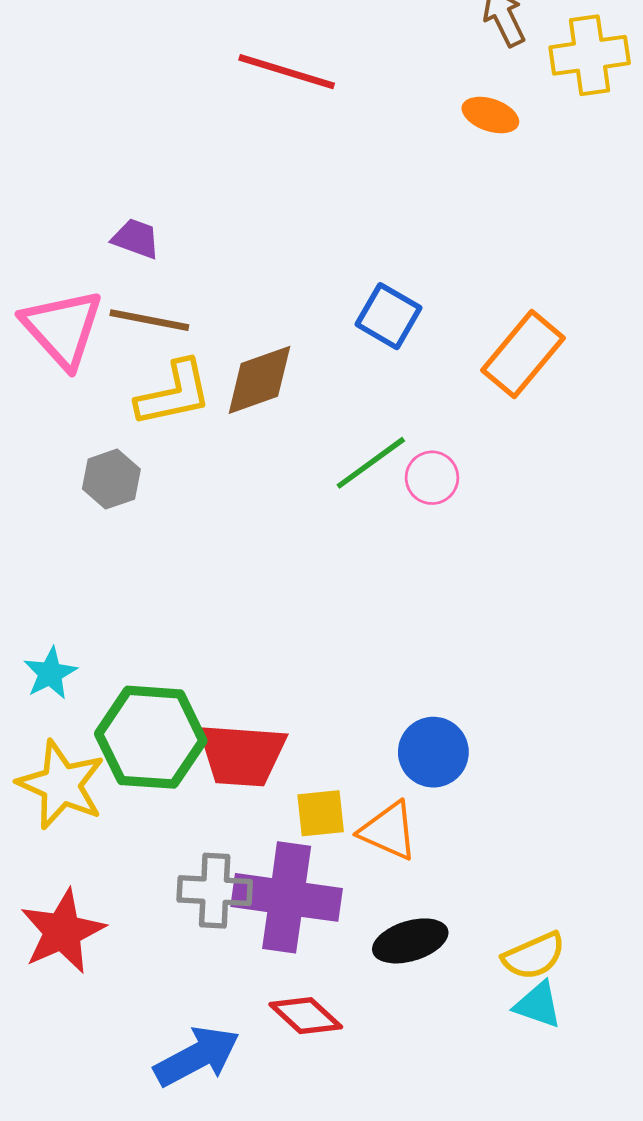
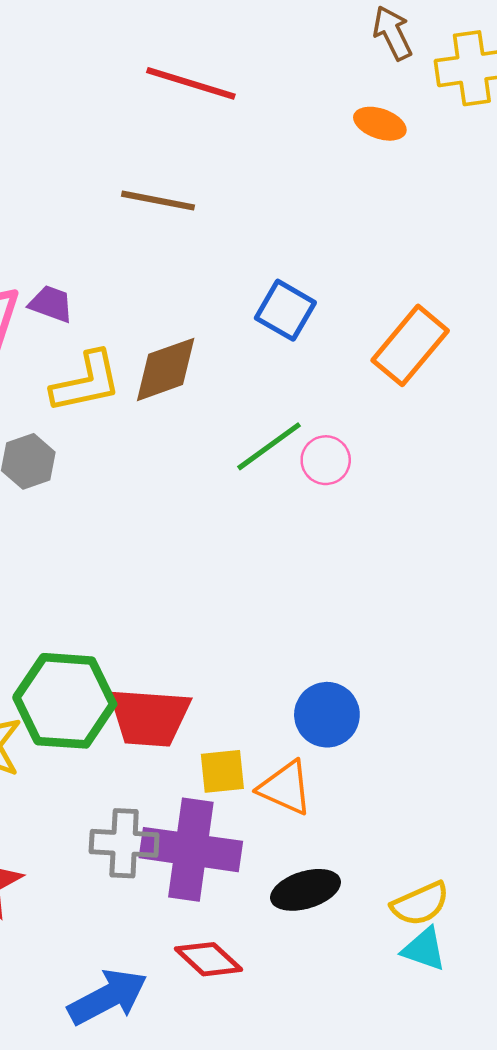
purple trapezoid: (136, 239) -> (51, 304), moved
brown line: (149, 320) -> (158, 201), moved

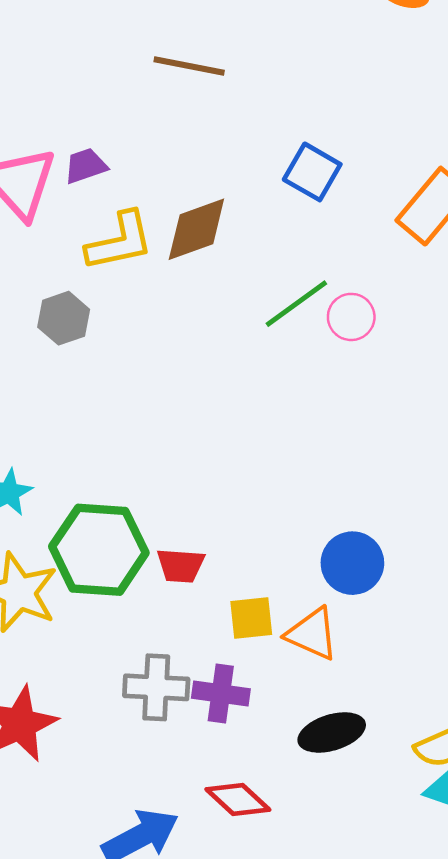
purple trapezoid: (51, 304) -> (86, 166), turned -39
red trapezoid: (149, 717) -> (181, 566), size x0.6
purple cross: (191, 850) -> (221, 693), size x0.6

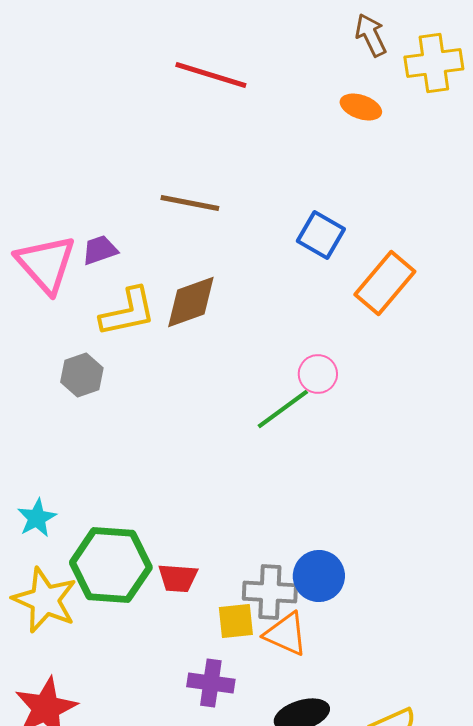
brown line: (189, 66) -> (190, 203), moved
blue square: (312, 172) -> (321, 235), moved
green line: (296, 304) -> (283, 409), moved
gray cross: (156, 687) -> (270, 592), moved

